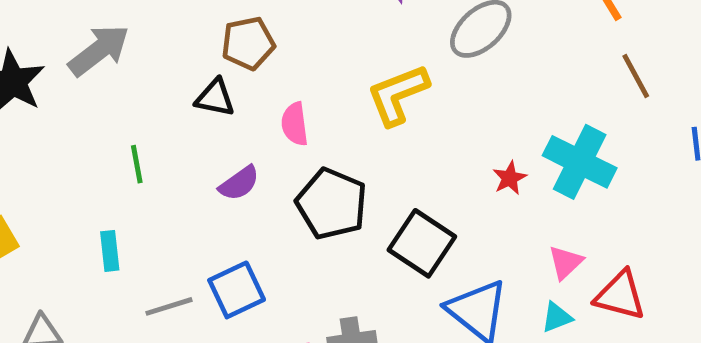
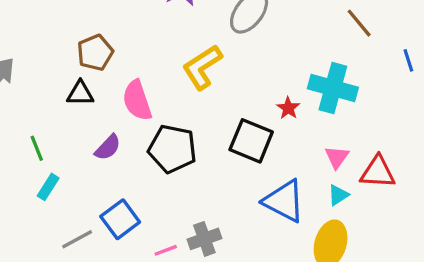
pink semicircle: (295, 124) -> (137, 100), size x1.4
black square: (422, 243) -> (251, 141), moved
cyan rectangle: (110, 251) -> (48, 187), moved, turned 50

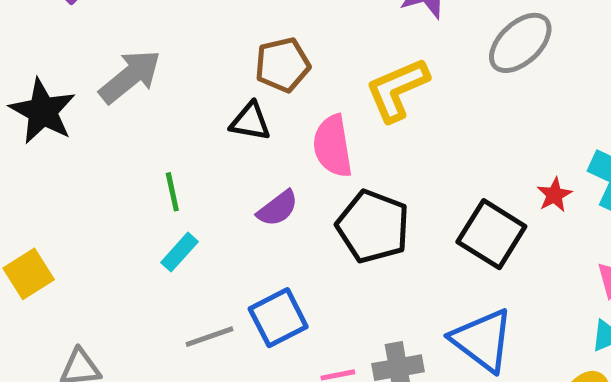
yellow L-shape: (202, 67) -> (397, 89), moved
blue triangle: (284, 201) -> (482, 340), moved

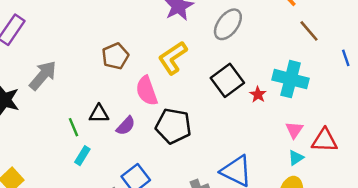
black triangle: (250, 122) -> (99, 114), moved
black square: (491, 234) -> (227, 80), moved, turned 32

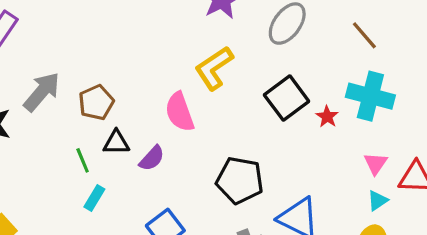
brown line: (309, 31) -> (364, 35), moved
brown pentagon: (115, 56) -> (96, 102), moved
black pentagon: (173, 126) -> (240, 180), moved

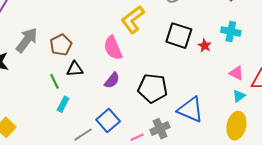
cyan cross: (370, 96) -> (231, 31), size x0.7
black square: (287, 98) -> (179, 36), turned -32
purple semicircle: (152, 158) -> (112, 80), moved
pink triangle: (376, 164) -> (236, 73), turned -35

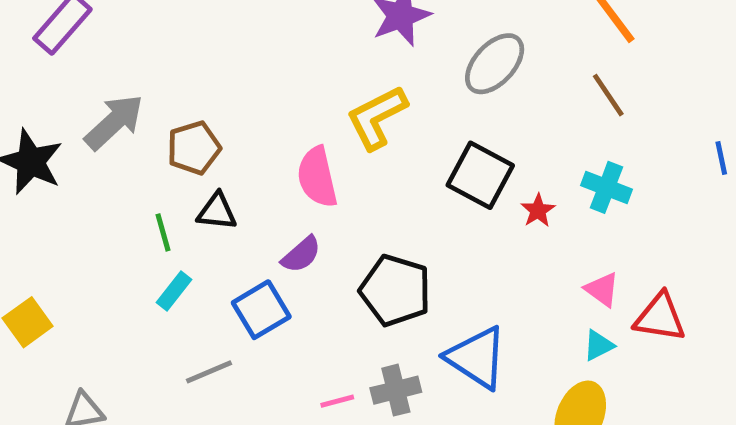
blue square: (108, 120) -> (261, 310), moved

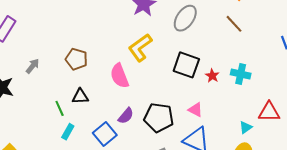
gray arrow: (114, 122) -> (32, 66), size x0.6
brown pentagon: (194, 148) -> (76, 59), moved, turned -30
cyan cross: (606, 187) -> (241, 74), moved
purple semicircle: (301, 255) -> (126, 116), moved
pink triangle: (602, 289) -> (195, 110), moved

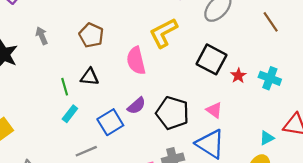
gray arrow: (32, 66) -> (42, 36), turned -70

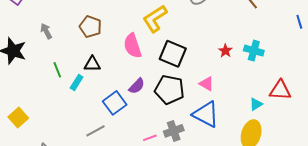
black square: (212, 59) -> (173, 54), moved
green line: (65, 87) -> (57, 70), moved
cyan rectangle: (70, 114) -> (77, 83), moved

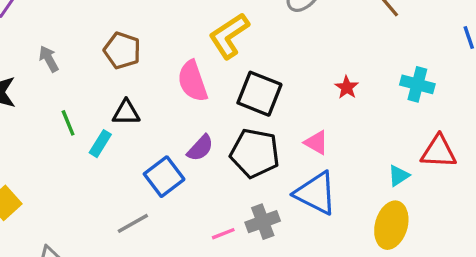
cyan cross: (254, 51) -> (417, 84), moved

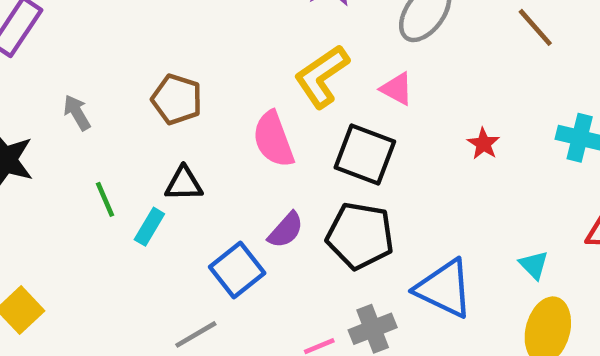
pink triangle: (316, 143) -> (397, 89), moved
cyan triangle: (399, 176) -> (534, 265), moved, turned -40

